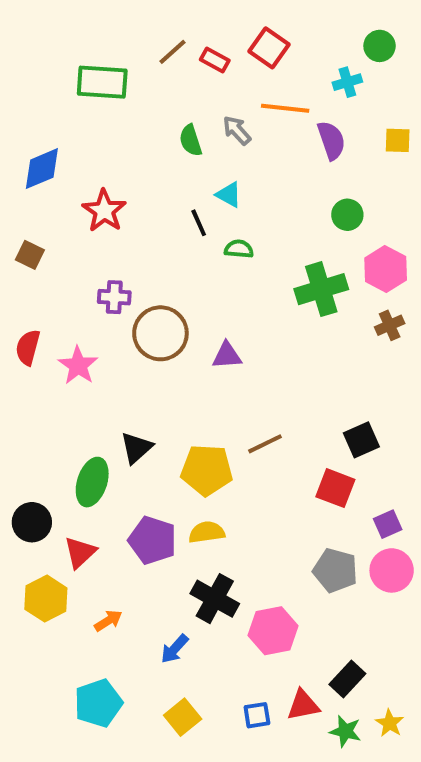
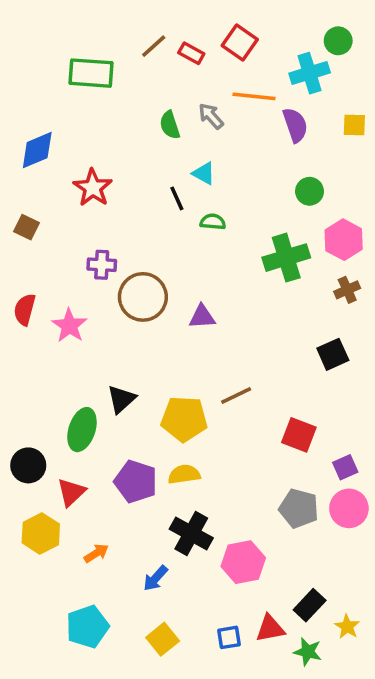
cyan cross: (347, 82) -> (310, 73), size x1.5
black square: (361, 440) -> (333, 354), moved
yellow star: (390, 723) -> (347, 627), moved

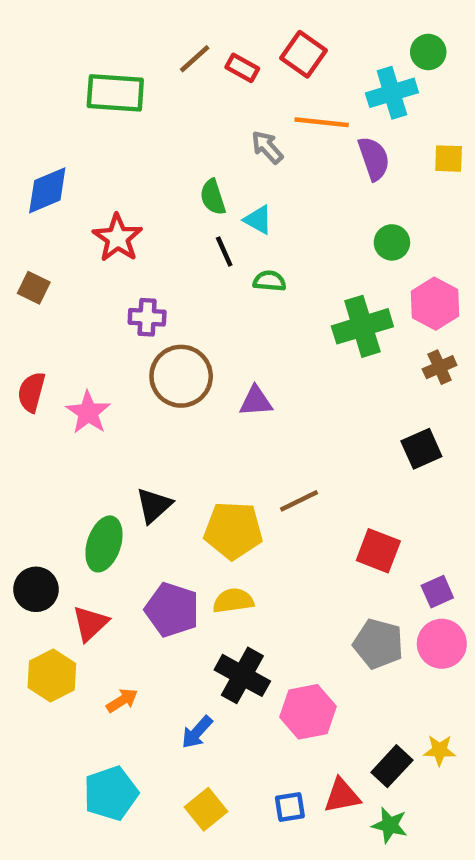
green semicircle: (170, 125) -> (213, 197), moved
purple cross: (102, 265) -> (147, 317), moved
yellow star: (347, 627) -> (440, 750), moved, turned -30

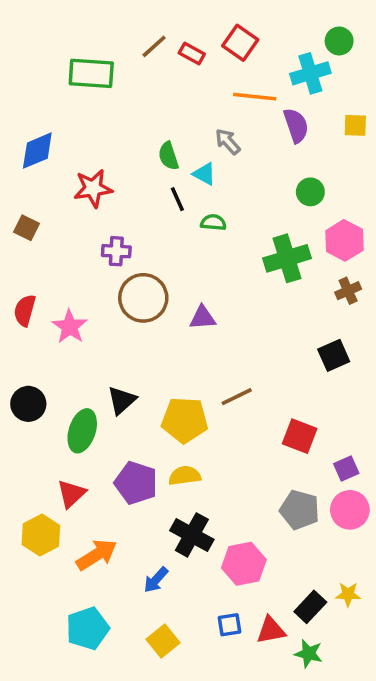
gray arrow: (267, 147) -> (228, 142), moved
red star: (118, 238) -> (93, 188), turned 30
black circle: (36, 589) -> (28, 404), moved
orange arrow: (122, 700) -> (97, 555), size x1.6
blue square: (290, 807) -> (230, 625), moved

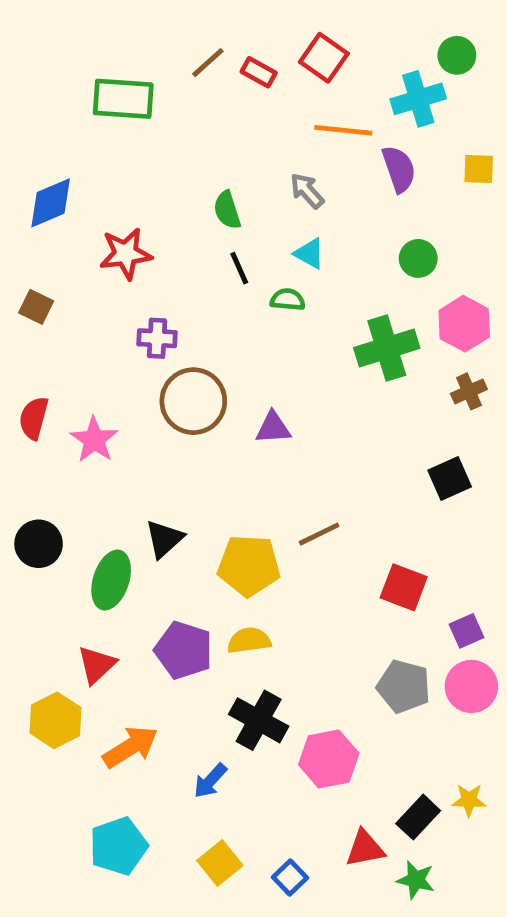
cyan triangle: (204, 174) -> (309, 254), moved
blue square: (230, 625) -> (290, 877), moved, turned -35

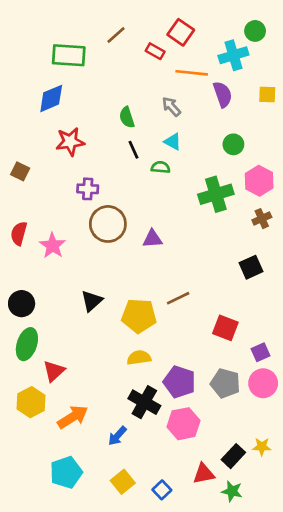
red rectangle: (259, 72) -> (155, 51), moved
blue diamond: (51, 203) -> (51, 98), moved
green ellipse: (111, 580) -> (27, 344), moved
purple pentagon: (184, 650) -> (179, 382), moved

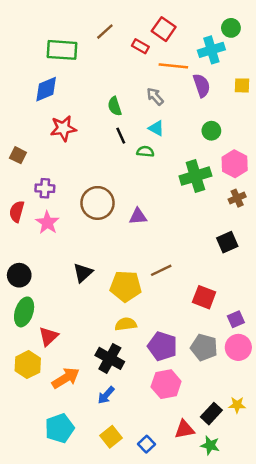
purple cross: (88, 189) -> (45, 188), moved
black cross: (144, 402) -> (110, 358), moved

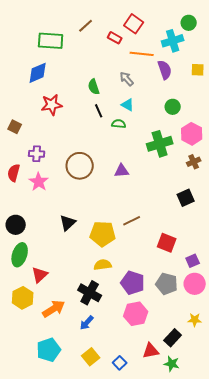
purple triangle: (138, 216) -> (122, 171), moved
yellow star: (237, 405) -> (195, 320), moved

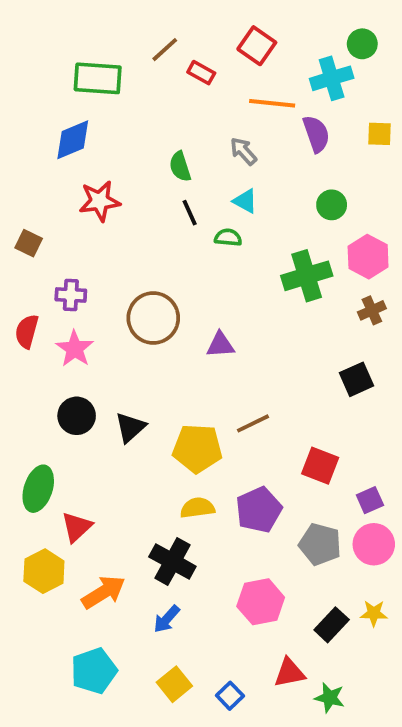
red rectangle: (115, 38) -> (201, 73), moved
purple triangle: (122, 171) -> (220, 345), moved
black circle: (16, 225) -> (77, 416), moved
purple pentagon: (133, 283) -> (259, 510), moved, turned 30
black rectangle: (173, 338) -> (332, 625), moved

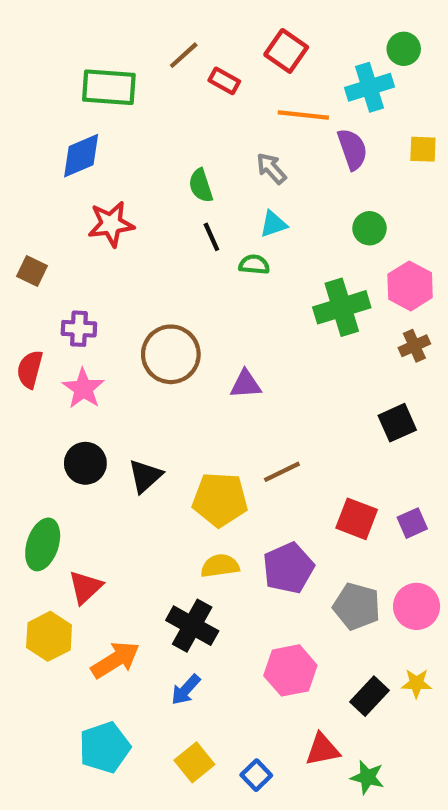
cyan triangle: (245, 201) -> (273, 224), turned -48
purple square: (370, 500) -> (412, 523), moved

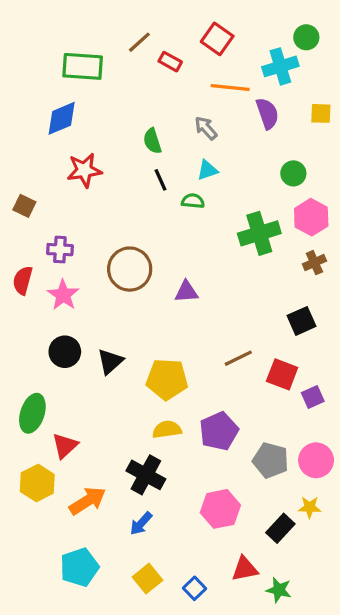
green circle: (370, 228) -> (293, 173), moved
brown line: (282, 472) -> (238, 358), moved
red square: (357, 519) -> (282, 374), moved
yellow star: (417, 683) -> (310, 507), moved

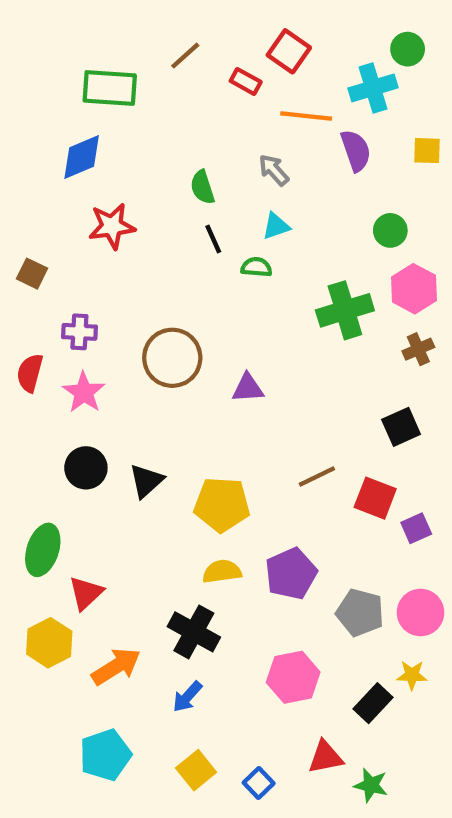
red rectangle: (170, 62) -> (246, 81), moved

